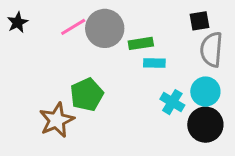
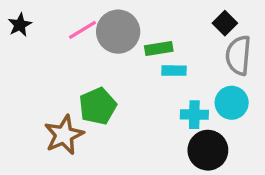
black square: (199, 21) -> (225, 23), turned -35
cyan cross: (172, 102) -> (194, 115), turned -30
black circle: (205, 125) -> (208, 150), moved

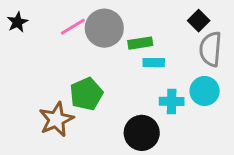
black circle: (208, 150) -> (142, 133), moved

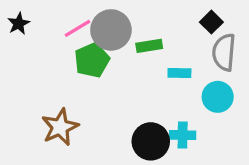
cyan rectangle: (154, 63) -> (179, 73), moved
green pentagon: (86, 94) -> (92, 60), moved
cyan cross: (172, 101) -> (183, 135), moved

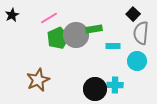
gray circle: (111, 30) -> (76, 35), moved

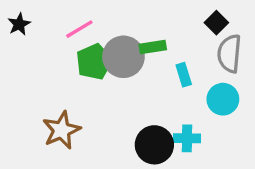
cyan rectangle: (113, 46) -> (184, 75), turned 72

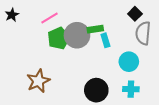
cyan rectangle: (184, 75) -> (105, 40), moved
cyan circle: (223, 99) -> (129, 62), moved
cyan cross: (187, 138) -> (131, 89), moved

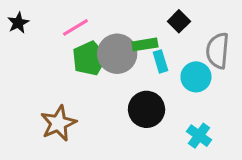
black square: (135, 14) -> (179, 21), moved
cyan circle: (129, 62) -> (196, 77), moved
cyan cross: (131, 89) -> (199, 136), turned 35
black circle: (96, 90) -> (147, 109), moved

